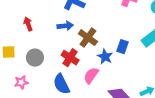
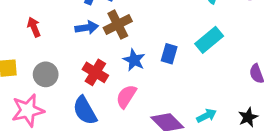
brown cross: (88, 38) -> (118, 25), moved, turned 30
blue star: (105, 57) -> (134, 60), moved
pink star: (21, 82) -> (28, 110), size x1.6

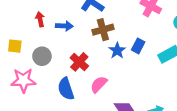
blue arrow: (87, 28) -> (64, 26), moved
blue rectangle: (169, 54) -> (138, 46), moved
blue star: (134, 60) -> (117, 50), moved

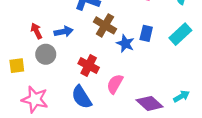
brown cross: (103, 30) -> (105, 25), turned -30
gray circle: (42, 56) -> (46, 54), moved
pink star: (23, 80) -> (35, 99), turned 30

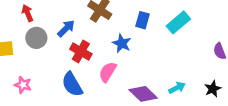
blue arrow: (64, 32) -> (66, 29), moved, turned -36
blue star: (125, 44) -> (122, 43), moved
pink star: (35, 99) -> (23, 85), size x0.6

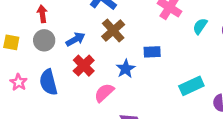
blue rectangle: (143, 20) -> (152, 52), turned 56
cyan rectangle: (178, 22) -> (191, 86), moved
blue semicircle: (72, 84) -> (48, 82), moved

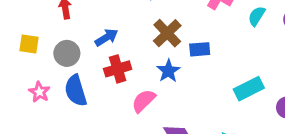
brown cross: (113, 31) -> (167, 33), moved
gray circle: (44, 40) -> (67, 53), moved
red cross: (84, 66) -> (118, 69), turned 30

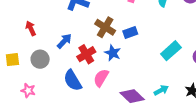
red cross: (118, 69) -> (86, 54), moved
blue semicircle: (76, 91) -> (73, 80), moved

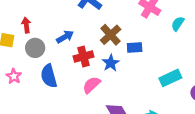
red arrow: (31, 28) -> (26, 25), moved
blue semicircle: (73, 80) -> (49, 76), moved

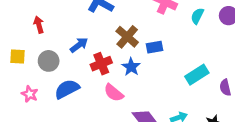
red arrow: (26, 25) -> (39, 25), moved
blue semicircle: (49, 76) -> (67, 89), turned 85
pink semicircle: (91, 85) -> (114, 93), turned -90

